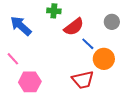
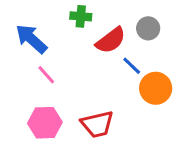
gray circle: (112, 22) -> (148, 28), moved
pink line: (13, 59) -> (46, 75), moved
red trapezoid: (83, 80) -> (97, 124), moved

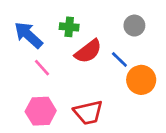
green cross: (81, 16) -> (69, 27), moved
red semicircle: (111, 40) -> (88, 51), moved

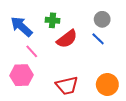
blue line: (119, 60) -> (98, 39), moved
orange circle: (141, 80) -> (107, 84), moved
pink hexagon: (41, 111) -> (21, 75), moved

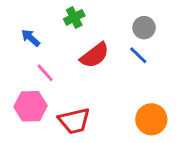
green cross: (52, 20) -> (74, 17), moved, turned -32
blue arrow: (21, 27) -> (31, 38), size x0.6
red trapezoid: (67, 86) -> (74, 121), moved

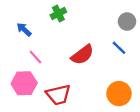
gray circle: (144, 28) -> (127, 21), moved
red semicircle: (95, 55) -> (82, 55), moved
blue line: (138, 55) -> (119, 48), moved

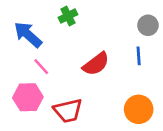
blue arrow: (24, 30) -> (28, 35), size x1.6
blue line: (119, 48) -> (139, 56), turned 42

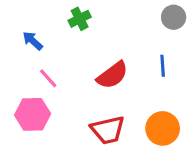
gray circle: (148, 25) -> (174, 17), moved
blue arrow: (28, 35) -> (33, 41), size x0.6
red trapezoid: (68, 111) -> (108, 130), moved

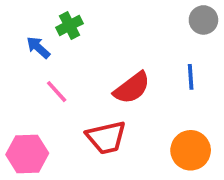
green cross: (80, 19) -> (69, 25), moved
pink hexagon: (33, 114) -> (27, 154), moved
red trapezoid: (108, 130) -> (106, 137), moved

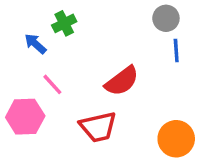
gray circle: (203, 20) -> (166, 18), moved
blue line: (191, 77) -> (176, 51), moved
pink hexagon: (27, 154) -> (25, 117), moved

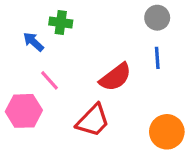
green cross: (64, 23) -> (61, 23), turned 35
blue line: (176, 51) -> (157, 58), moved
red trapezoid: (98, 127) -> (93, 121), turned -33

